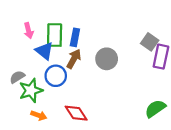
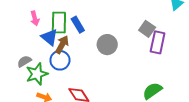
blue rectangle: (75, 37) -> (78, 25), turned -42
brown arrow: (74, 59) -> (62, 45), moved

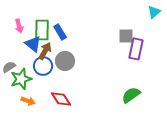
gray square: (147, 29) -> (126, 36), turned -35
gray circle: (107, 45) -> (65, 61), moved

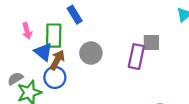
blue rectangle: (60, 32) -> (75, 15), moved
purple rectangle: (136, 49) -> (136, 57), moved
gray circle: (65, 61) -> (91, 53), moved

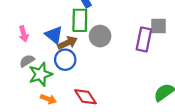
pink arrow: (27, 31) -> (24, 34), moved
green rectangle: (54, 36) -> (80, 20), moved
brown arrow: (57, 60) -> (67, 43), turned 36

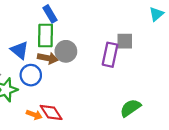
brown arrow: (67, 43) -> (48, 58), moved, turned 36
orange arrow: (48, 99) -> (34, 115), moved

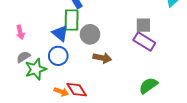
blue triangle: (19, 50) -> (60, 33), moved
purple rectangle: (110, 55) -> (144, 42), moved, turned -70
brown arrow: (48, 58) -> (102, 58), moved

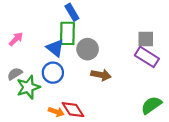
pink arrow: (20, 32) -> (16, 39), moved, turned -120

